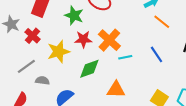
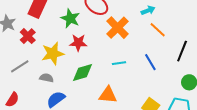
orange cross: (109, 40) -> (118, 28), moved
gray semicircle: (42, 81) -> (46, 78), moved

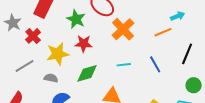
cyan arrow: (148, 10) -> (178, 16), moved
orange line: (158, 30) -> (163, 32), turned -66

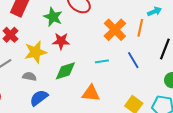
orange cross: (123, 29) -> (115, 30), moved
orange line: (163, 32) -> (140, 28), turned -54

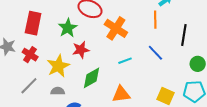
green star: (53, 17) -> (68, 28), turned 30
orange cross: (115, 30) -> (116, 28), moved

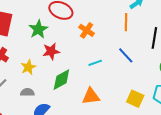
orange cross: (116, 28) -> (87, 30), size x0.7
yellow star: (58, 66) -> (28, 67), size x0.7

